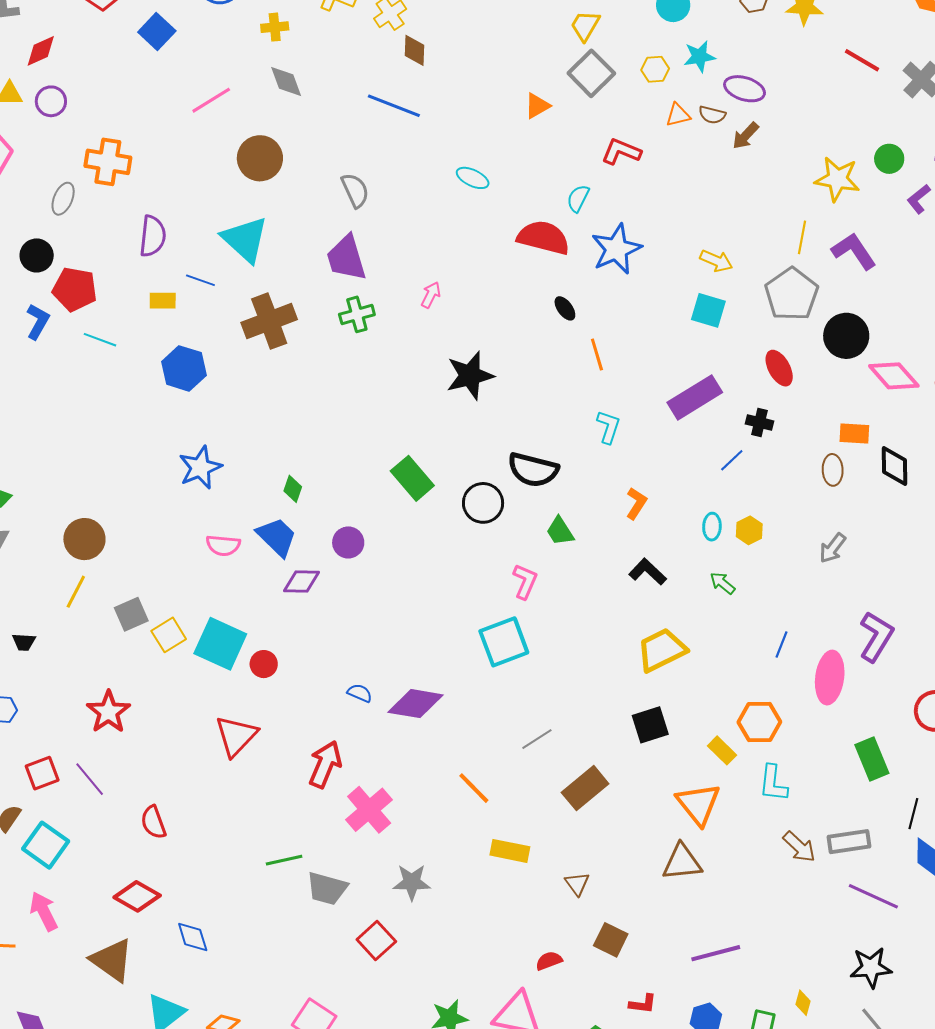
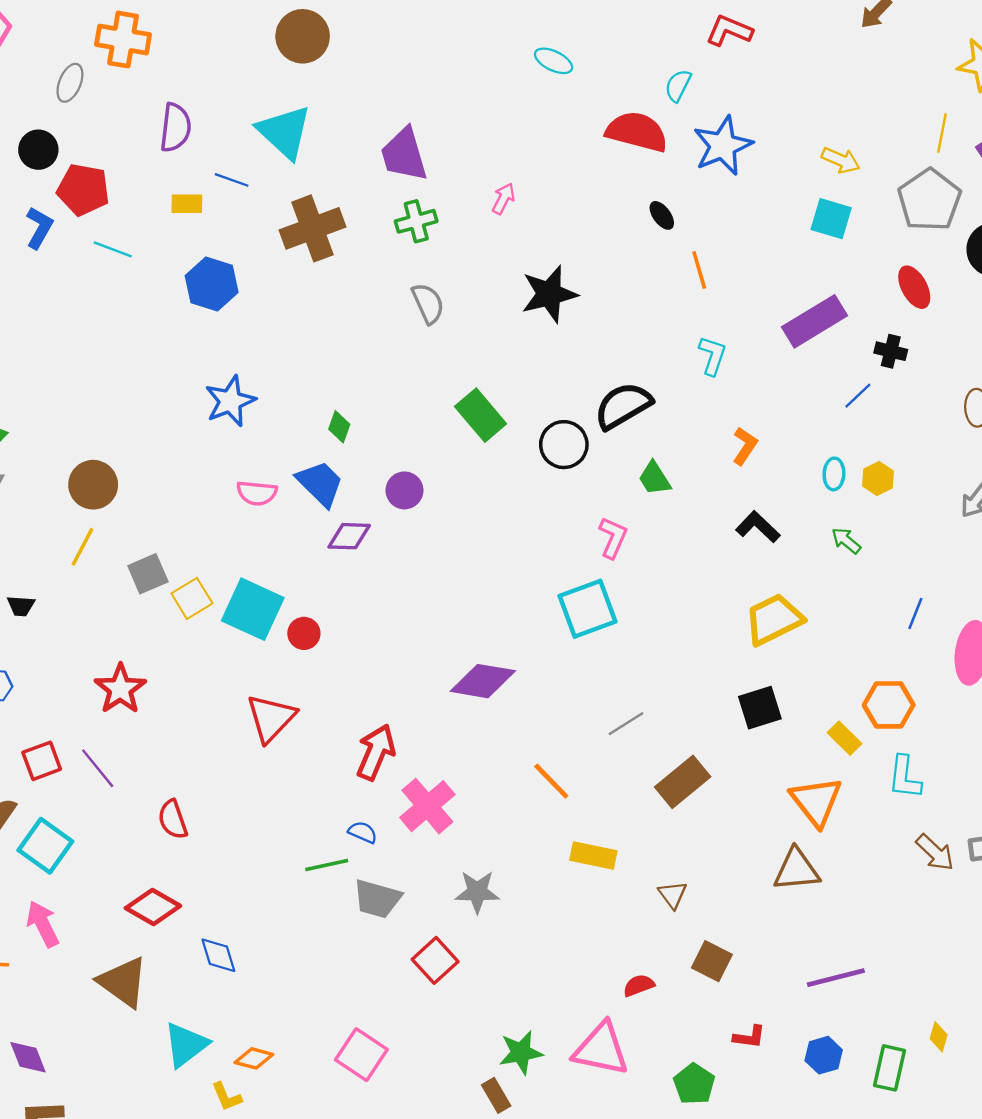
gray semicircle: (355, 190) -> (428, 303), moved
black semicircle: (533, 470) -> (623, 406), turned 135
blue semicircle: (360, 693) -> (363, 832), moved

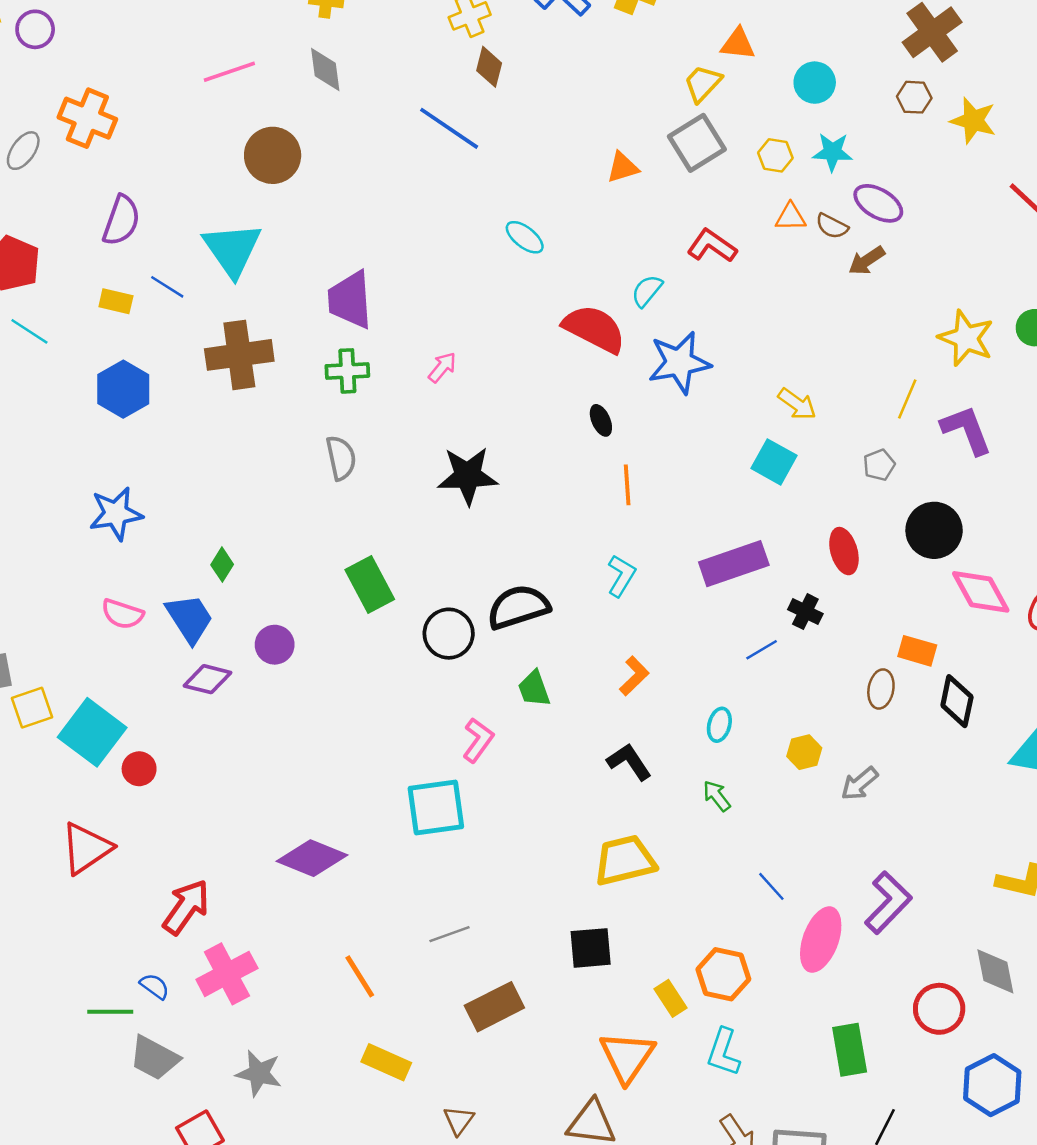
gray pentagon: (929, 200) -> (879, 465), size x0.5
yellow hexagon: (878, 478) -> (804, 752), moved
blue line: (915, 614) -> (771, 886), turned -76

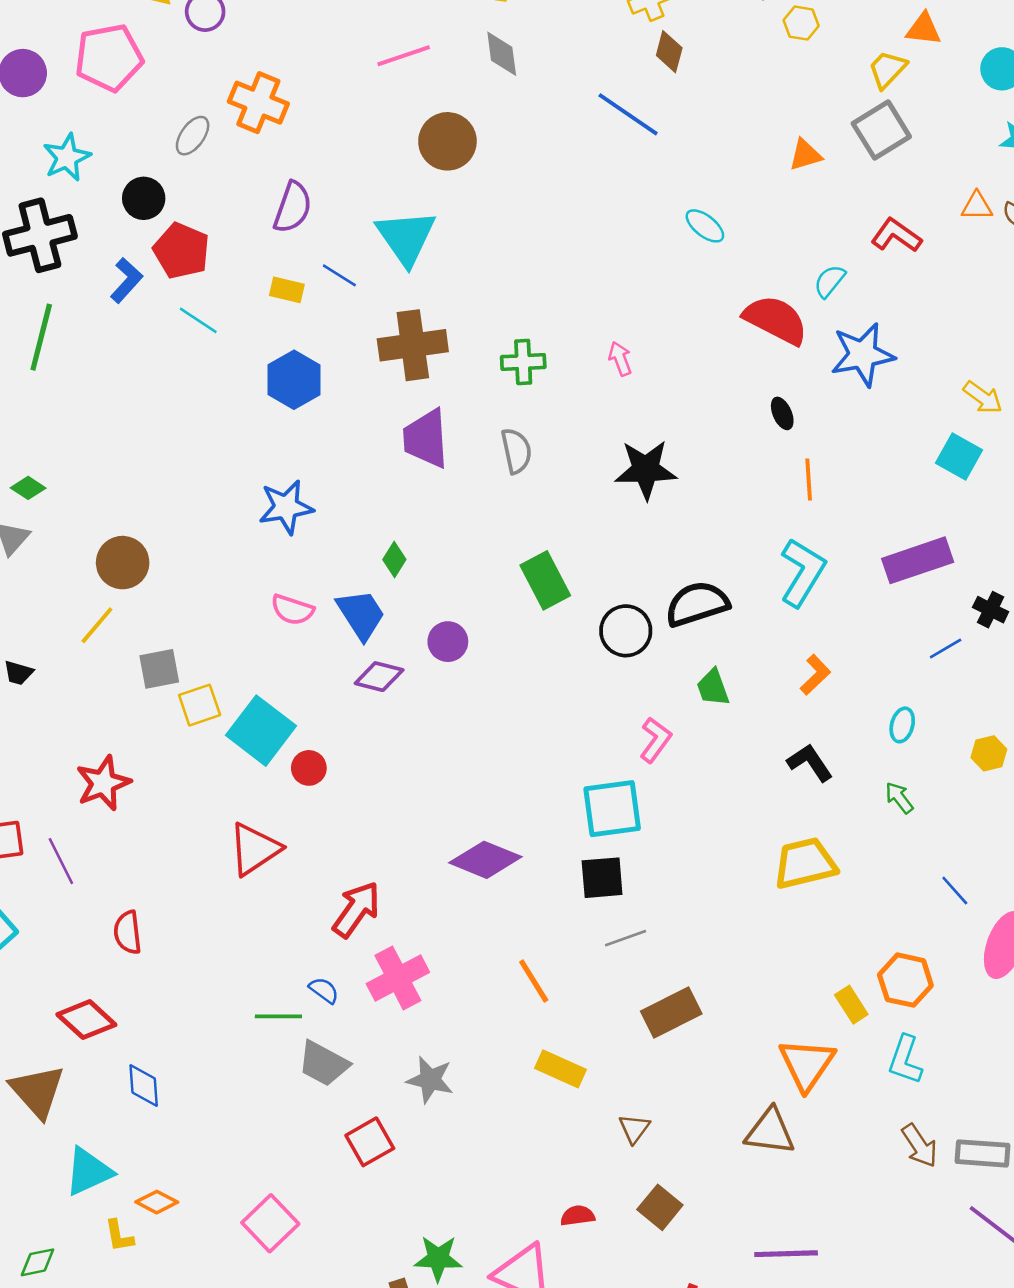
yellow hexagon: (775, 155) -> (801, 23), moved
purple trapezoid: (350, 300) -> (426, 439), moved
pink arrow: (442, 367) -> (620, 359), turned -60
cyan L-shape: (621, 576) -> (802, 572), size x1.6
black square: (591, 948) -> (602, 878), moved

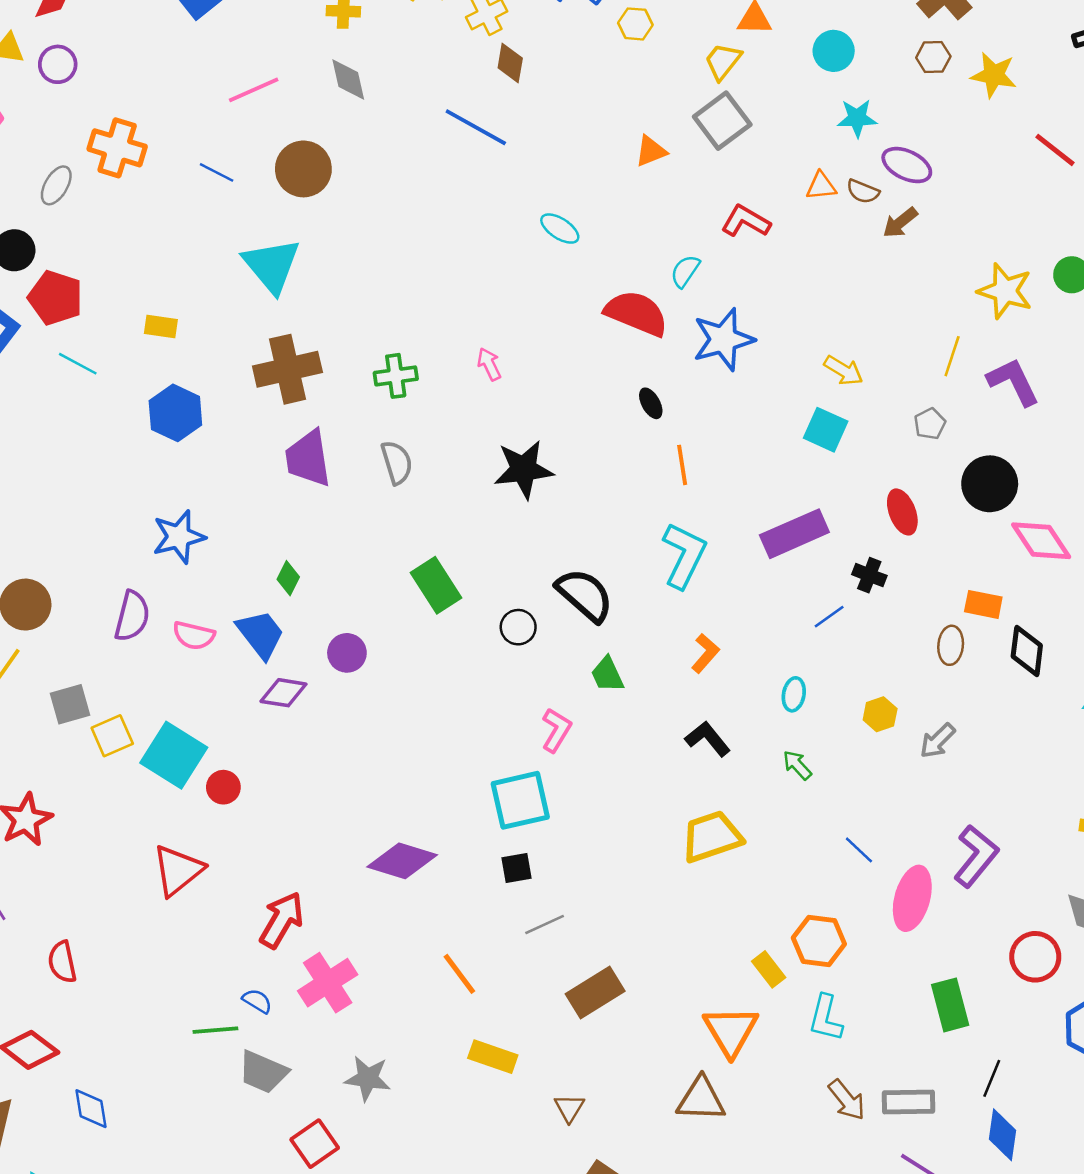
purple semicircle: (293, 207) -> (132, 616), moved
blue line: (339, 275) -> (217, 172), moved
black semicircle: (697, 604) -> (585, 595), turned 64
black circle: (626, 631) -> (518, 627), size x0.7
black square: (602, 878) -> (517, 868), size x0.7

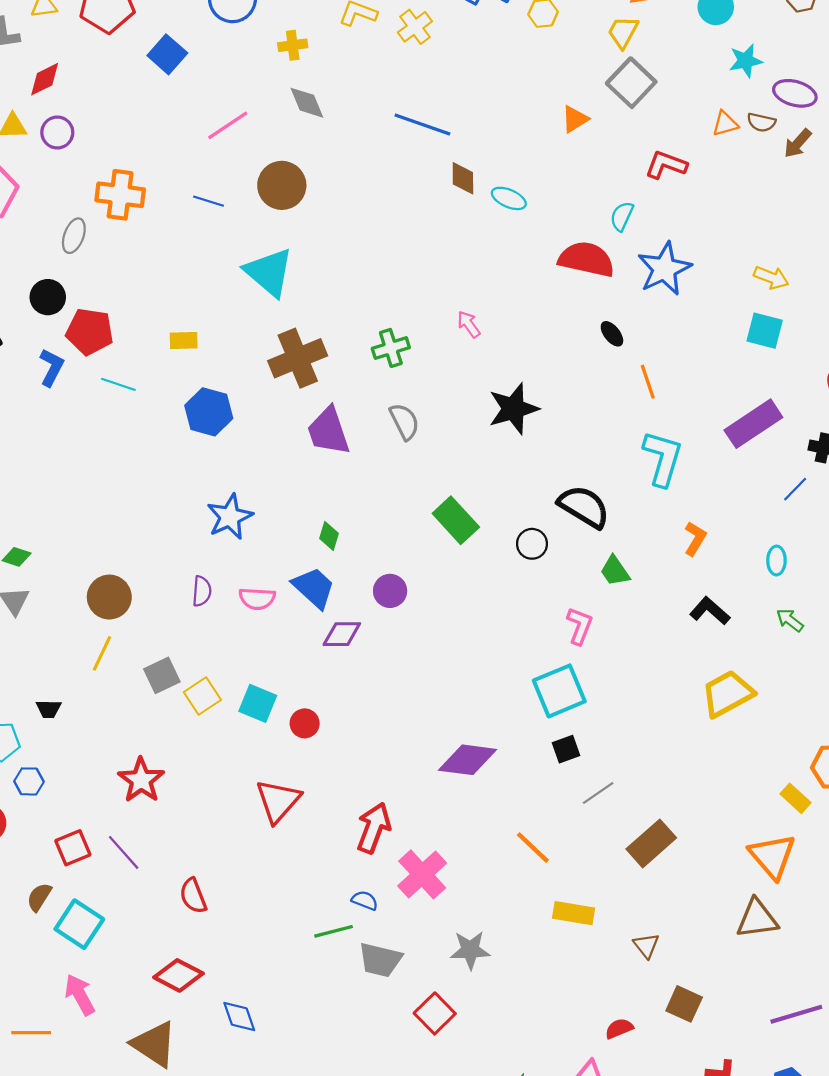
brown diamond: (510, 63) -> (463, 178), moved
purple semicircle: (132, 616) -> (202, 591), size x0.7
cyan square: (174, 755) -> (258, 703), size x0.7

